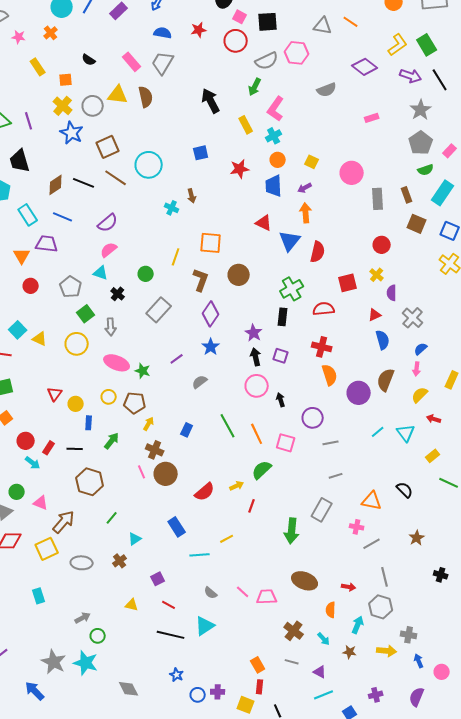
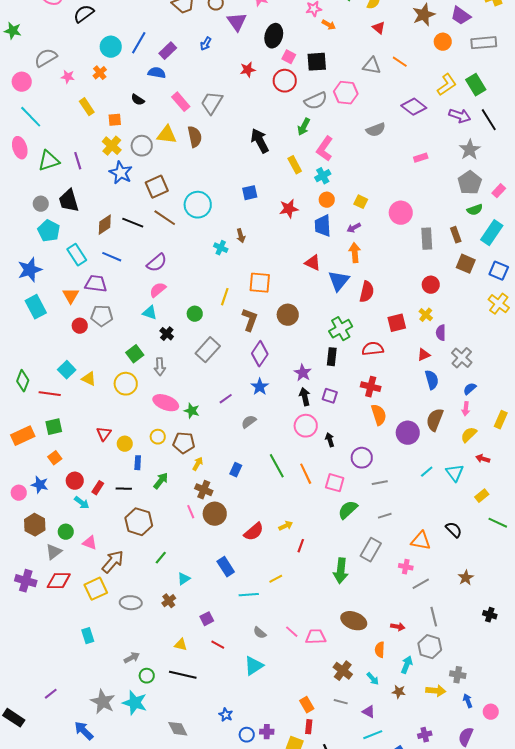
blue semicircle: (163, 33) -> (157, 73), moved
gray pentagon: (71, 287) -> (102, 316), moved, turned -30
green semicircle: (262, 470) -> (348, 510), moved
black line: (171, 635) -> (183, 675), moved

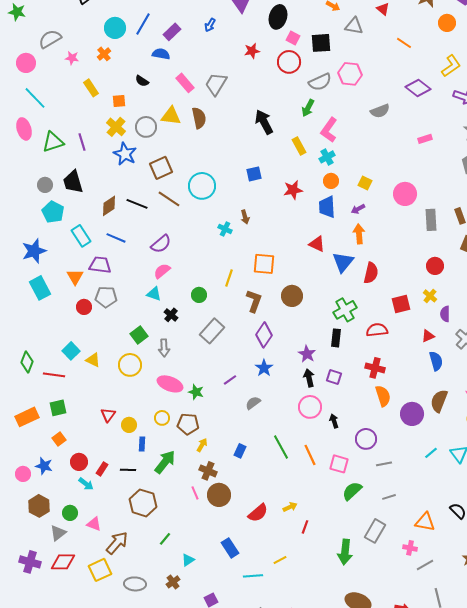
gray triangle: (372, 66) -> (354, 26), moved
green arrow: (161, 481) -> (165, 462), size x1.4

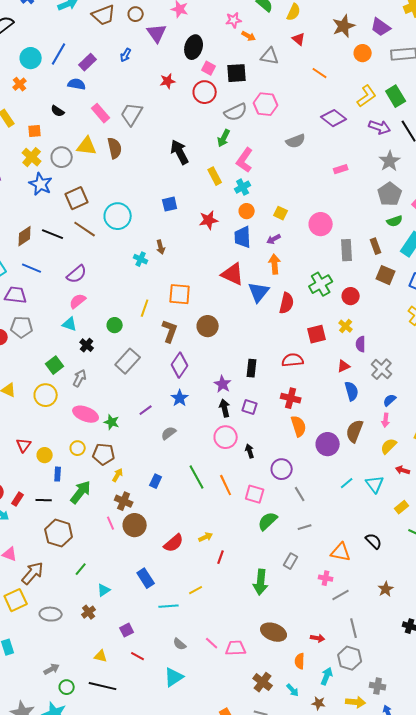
red triangle: (317, 244) -> (233, 274), size x1.4
green cross: (345, 310) -> (321, 284), moved
gray arrow: (164, 348) -> (80, 378), turned -150
gray line: (384, 464) -> (300, 494), turned 70
gray rectangle: (375, 531) -> (291, 561), size x0.7

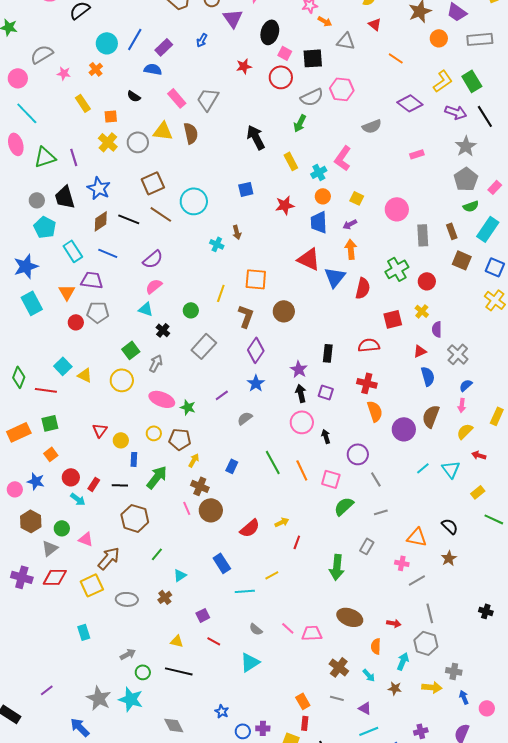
pink L-shape: (245, 160) -> (343, 158), moved
blue star: (41, 184) -> (99, 188), moved
brown star: (386, 589) -> (449, 558), moved

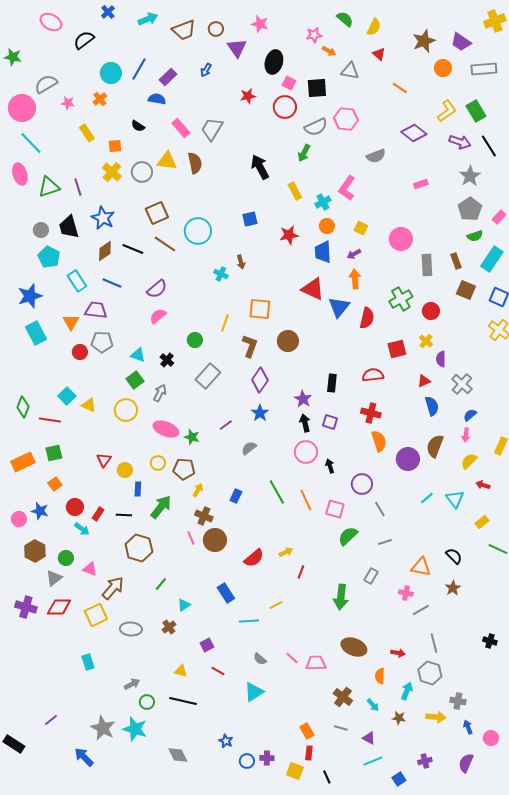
pink circle: (18, 78) -> (22, 108), size x1.4
cyan triangle: (146, 309) -> (138, 355), moved

